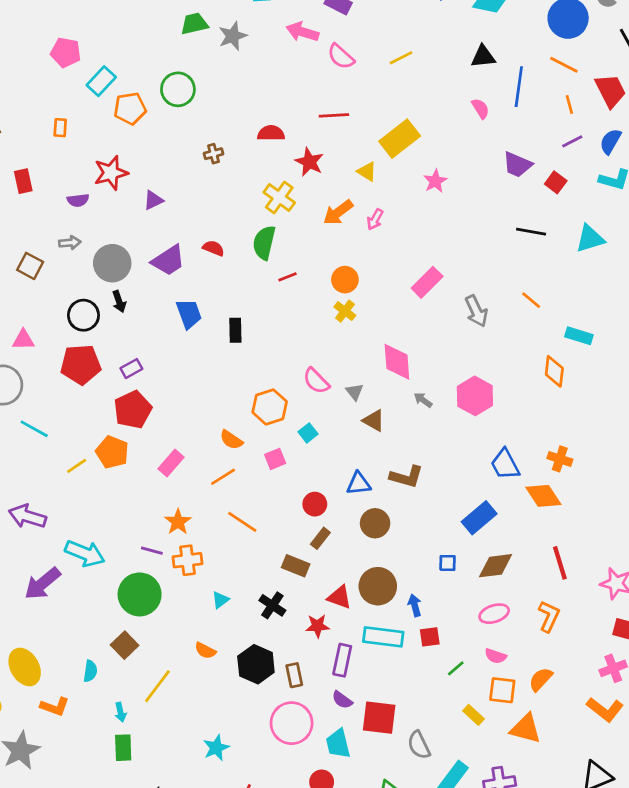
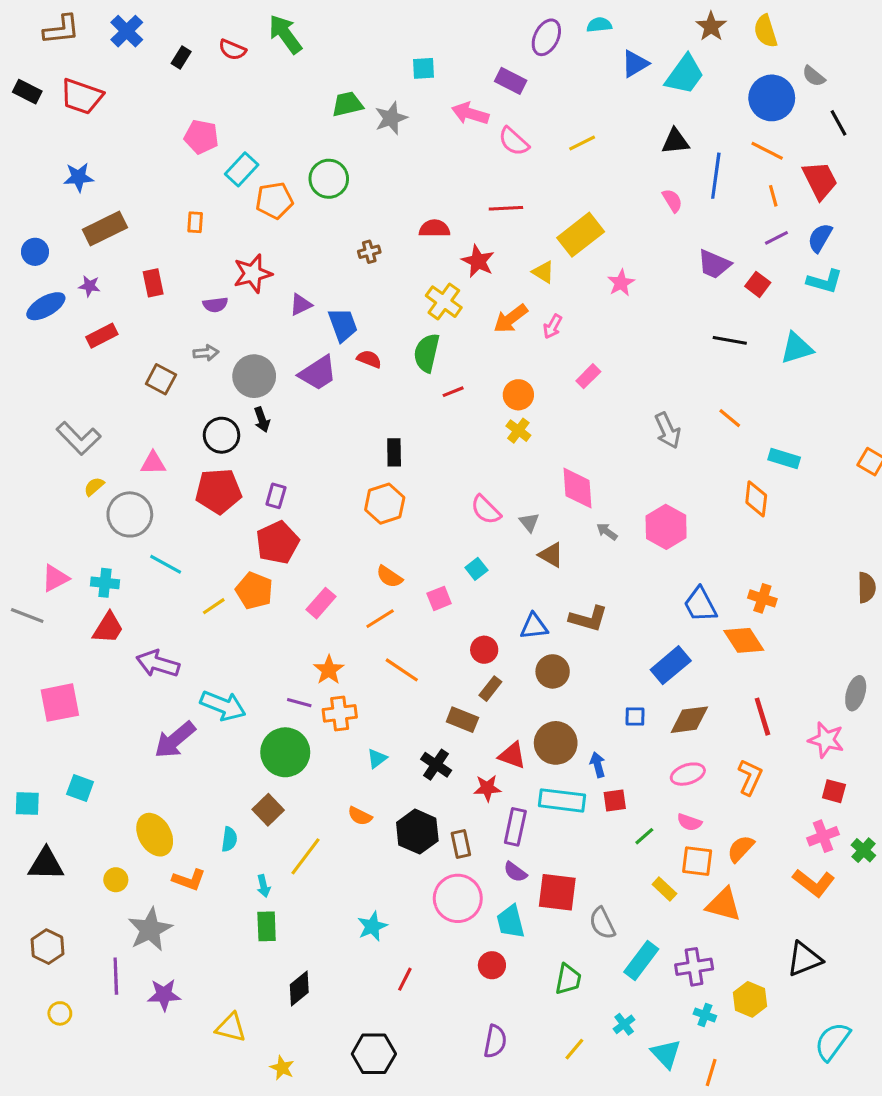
pink rectangle: (427, 282) -> (588, 376), moved, size x0.7
blue trapezoid: (189, 314) -> (343, 325), moved
purple rectangle: (131, 369) -> (276, 496), turned -45
orange hexagon: (270, 407) -> (385, 504), moved

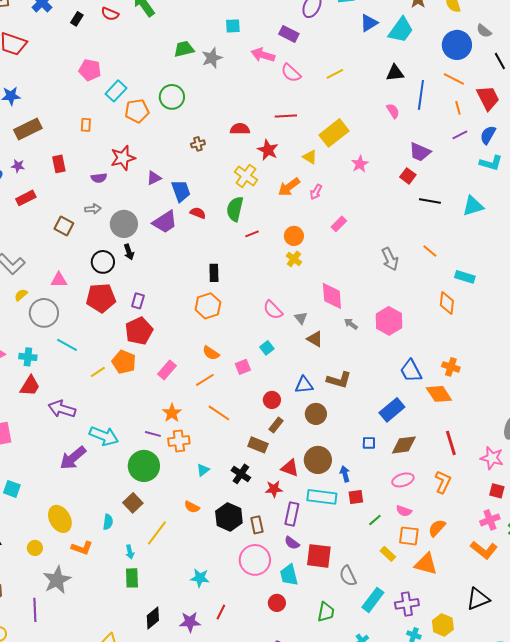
red square: (758, 284) -> (408, 176), moved
cyan star: (372, 926) -> (200, 578), turned 30
purple star: (164, 995) -> (190, 622), moved

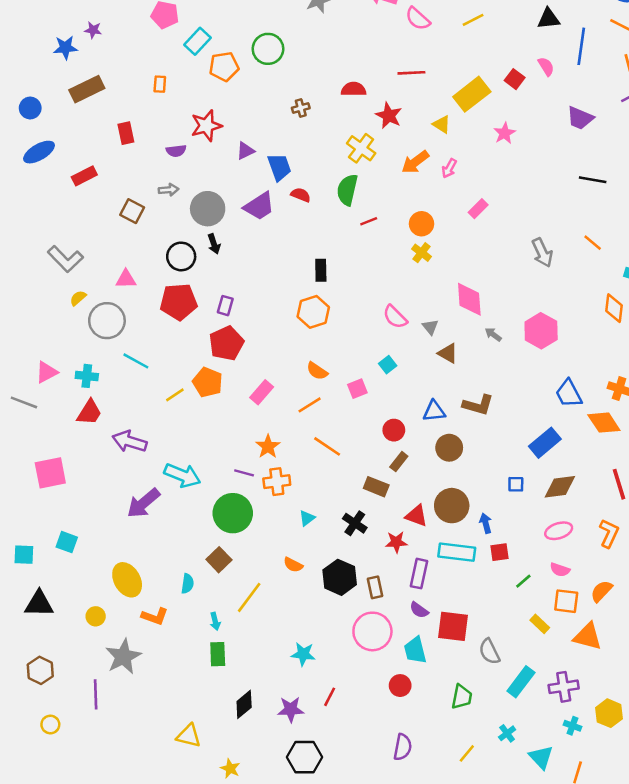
purple star: (18, 166) -> (93, 30), moved
red square: (408, 176) -> (515, 79), moved

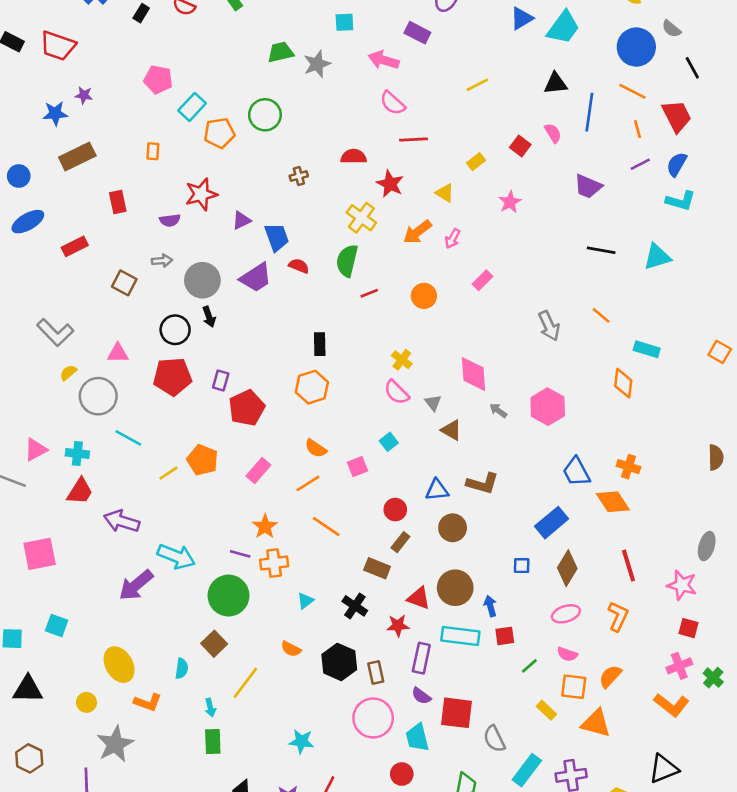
pink semicircle: (418, 19) -> (393, 103), moved
yellow rectangle: (472, 94) -> (476, 162), size x0.5
yellow cross: (421, 253) -> (402, 360), moved
red pentagon: (226, 343) -> (247, 408), moved
brown diamond: (560, 487) -> (567, 568), turned -52

